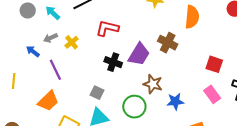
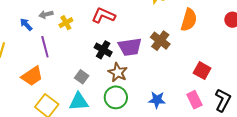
purple trapezoid: (139, 54) -> (130, 47), turned 40
brown star: (153, 84) -> (118, 72), moved

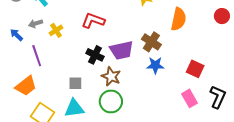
gray square: (82, 77) -> (75, 83), turned -32
blue star: (157, 100) -> (155, 65), moved

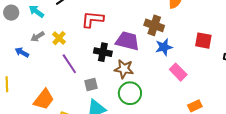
purple trapezoid: (122, 50) -> (127, 41), turned -140
purple line: (37, 56) -> (69, 64), moved
pink rectangle: (189, 98) -> (178, 72), moved

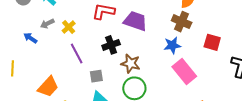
brown cross: (154, 25) -> (182, 22), moved
purple trapezoid: (127, 41) -> (135, 21), moved
black cross: (103, 52) -> (111, 45), turned -36
pink rectangle: (178, 72) -> (184, 72), size x1.4

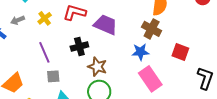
yellow cross: (69, 27) -> (45, 18), moved
gray square: (96, 76) -> (53, 76), moved

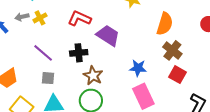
yellow cross: (45, 18) -> (40, 18), moved
brown cross: (152, 29) -> (172, 50), moved
purple line: (44, 52) -> (43, 53), turned -35

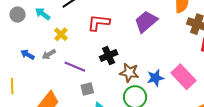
gray arrow: (22, 17) -> (49, 54), moved
purple trapezoid: (108, 35) -> (146, 22), moved, turned -55
blue star: (138, 68) -> (155, 78), moved

